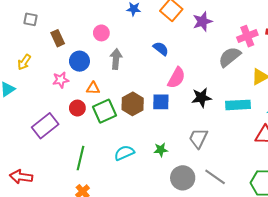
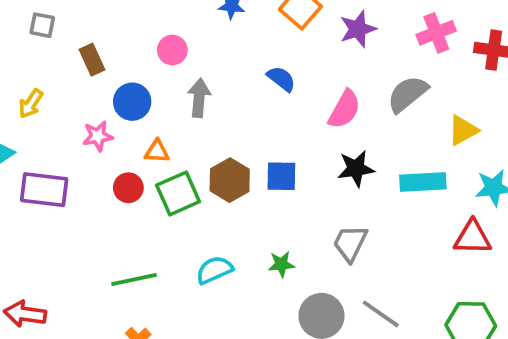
pink cross: (247, 36) -> (436, 33), moved
pink semicircle: (176, 78) -> (344, 109), moved
purple rectangle: (45, 126) -> (44, 190), moved, turned 45
green line: (81, 158) -> (134, 280), turned 65

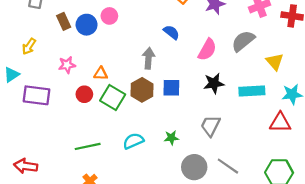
gray arrow: (199, 98) -> (149, 58), moved
blue circle: (132, 102) -> (87, 25), moved
yellow triangle: (463, 130) -> (275, 62), turned -42
green square: (178, 193) -> (113, 98), turned -35

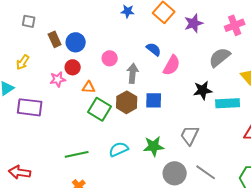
pink circle: (109, 16) -> (110, 58), moved
pink semicircle: (207, 50) -> (172, 65), moved
black star: (214, 83) -> (203, 90), moved
red circle: (84, 94) -> (73, 67), moved
green star: (171, 138) -> (154, 146), size x1.5

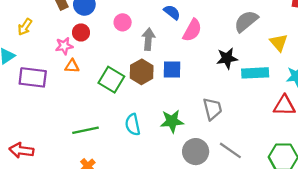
orange triangle: (89, 87) -> (72, 66), moved
gray trapezoid: (190, 135) -> (212, 109), turned 140
cyan semicircle: (119, 149) -> (133, 125), turned -78

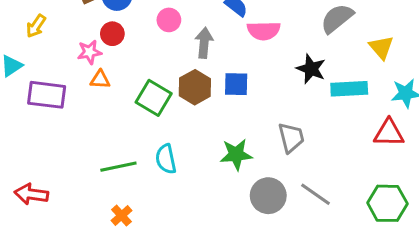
pink semicircle: (192, 30) -> (264, 31), turned 60
black star: (227, 58) -> (311, 69), turned 30
cyan semicircle: (133, 125) -> (166, 159), moved

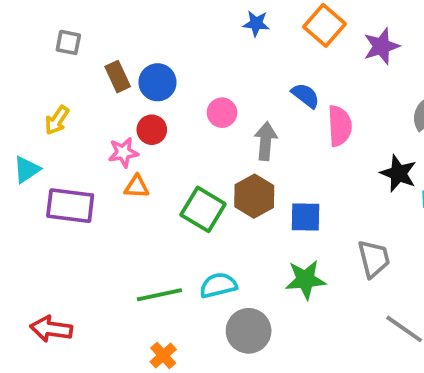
pink semicircle: (264, 31) -> (340, 126), turned -92
blue square: (236, 84) -> (305, 217), moved
cyan semicircle: (166, 159) -> (218, 285), turned 88
gray circle: (268, 196) -> (249, 331), moved

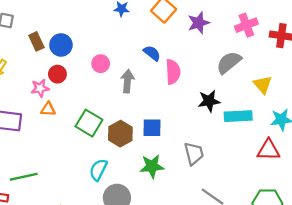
black star: (398, 173) -> (209, 101), turned -30
brown hexagon: (254, 196) -> (120, 134), moved
cyan semicircle: (218, 285) -> (98, 170), turned -50
green line: (159, 295) -> (24, 177), moved

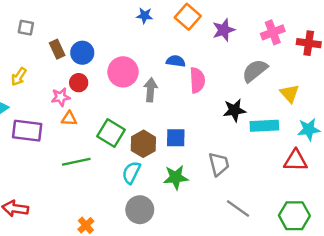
blue semicircle: (152, 53) -> (176, 61), turned -30
pink circle: (101, 64) -> (123, 72), size x1.6
cyan semicircle: (98, 170) -> (131, 173), moved
green line: (24, 177) -> (76, 162), moved

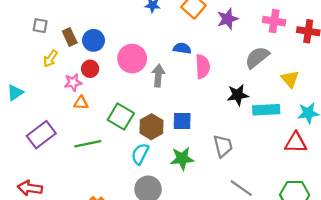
gray square: (26, 28) -> (40, 26), moved
pink cross: (273, 32) -> (274, 21), turned 30
yellow arrow: (19, 77) -> (50, 59), moved
purple rectangle: (27, 131) -> (41, 135), moved, turned -44

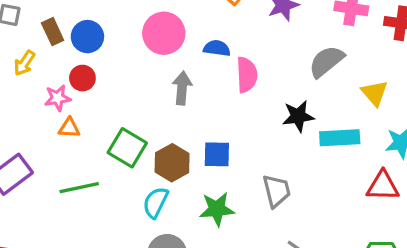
pink circle: (132, 59) -> (164, 33), moved

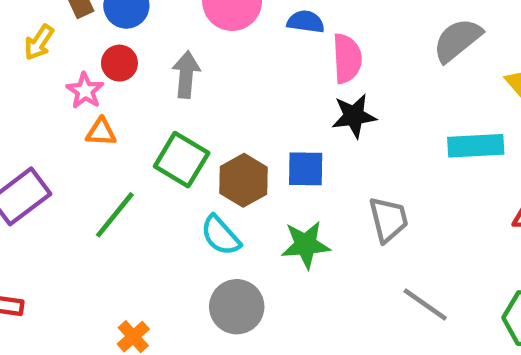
gray arrow: (182, 88) -> (186, 75), moved
pink star: (58, 98) -> (85, 91), turned -30
black star: (298, 116) -> (354, 116), moved
green line: (79, 188) -> (115, 215), turned -39
cyan semicircle: (155, 202) -> (221, 235), turned -68

